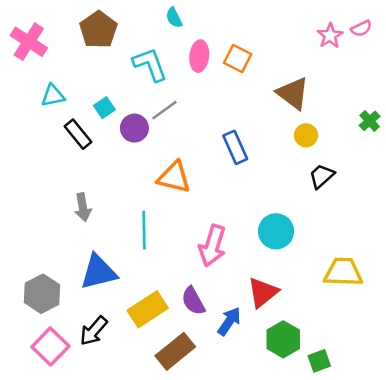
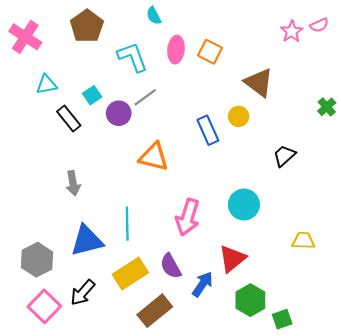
yellow circle: (306, 135) -> (239, 116), moved
cyan line: (144, 230) -> (127, 224), moved
yellow trapezoid: (343, 272) -> (303, 241), size x0.7

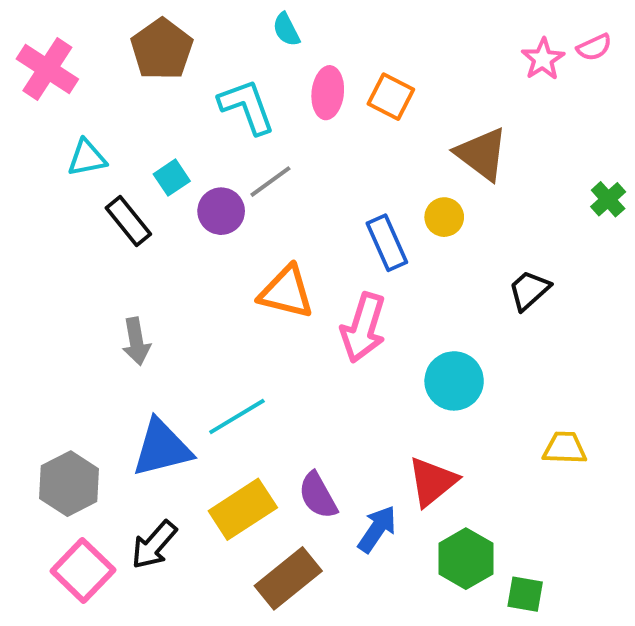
pink arrow: (188, 217) -> (363, 328), moved
cyan line: (127, 224) -> (237, 416), turned 60
green square: (282, 319) -> (525, 594), turned 30

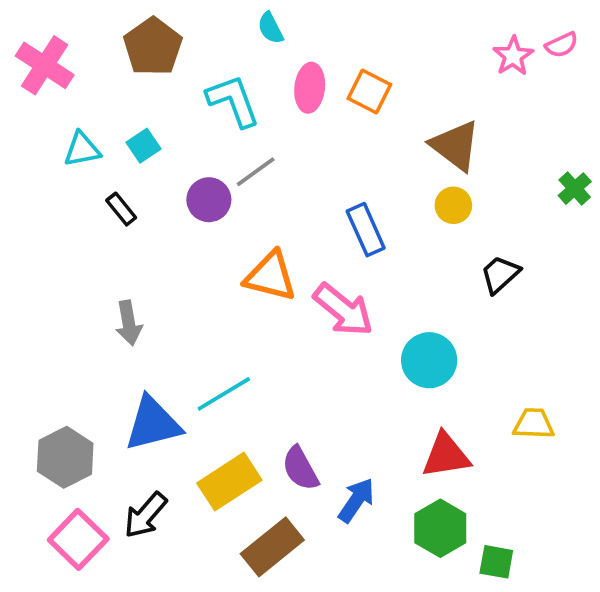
cyan square: (172, 178) -> (144, 146), moved
yellow circle: (444, 217) -> (453, 205), moved
black rectangle: (128, 221) -> (121, 209), size x0.7
pink arrow: (363, 328) -> (343, 310), turned -68
red triangle: (432, 482) -> (446, 455), moved, turned 30

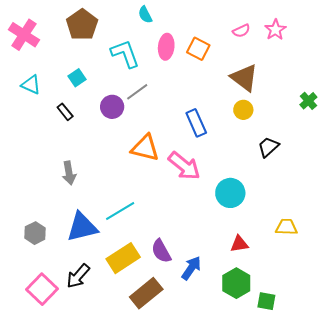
pink semicircle: (562, 45) -> (241, 31), moved
cyan triangle: (82, 149) -> (31, 85), moved, turned 35
red triangle: (446, 455) -> (239, 244), size x0.7
gray hexagon: (65, 457) -> (35, 233), moved, size x0.7

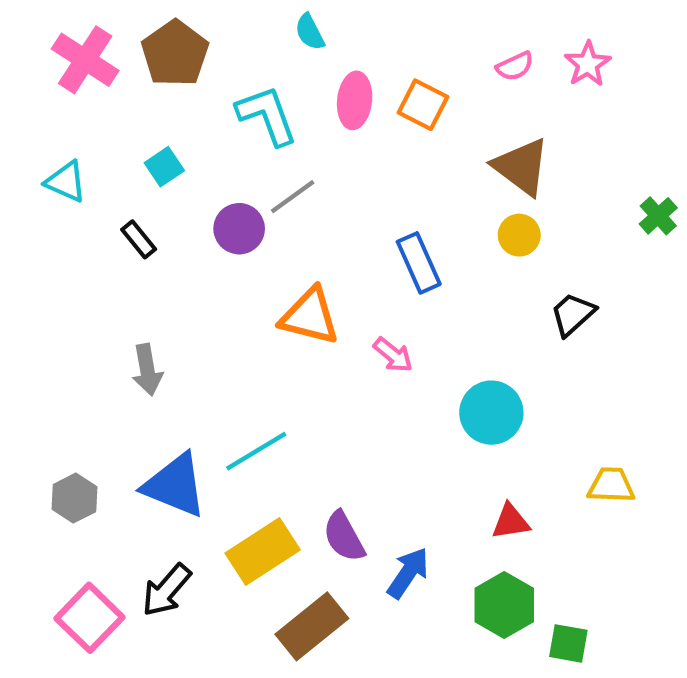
pink cross: (24, 35) -> (85, 60), moved
pink arrow: (184, 166) -> (393, 355), size x0.6
blue triangle: (82, 227) -> (175, 485), turned 36

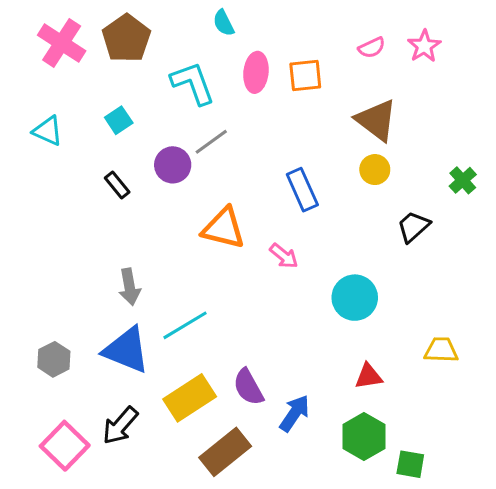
orange square: (423, 105) -> (305, 75), turned -33
green cross: (658, 216) -> (463, 180), moved
black rectangle: (139, 239) -> (117, 185), moved
gray arrow: (147, 370) -> (129, 287), moved

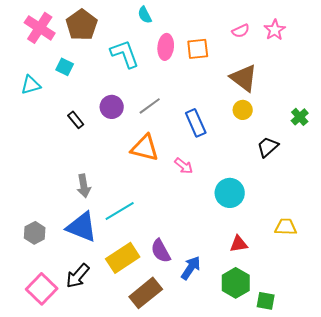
cyan square: (119, 120) -> (65, 67), moved, turned -30
cyan triangle: (48, 131) -> (31, 85), turned -40
gray line: (211, 142) -> (150, 106), moved

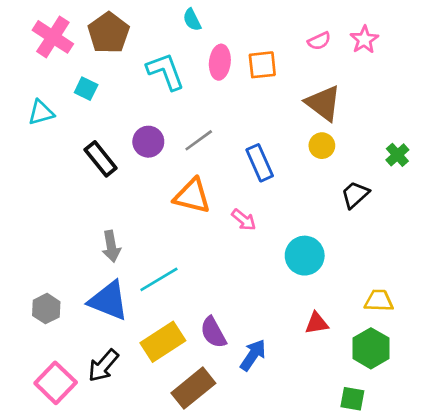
black rectangle: (76, 120) -> (101, 159), size x1.5
green hexagon: (236, 283) -> (371, 348), moved

